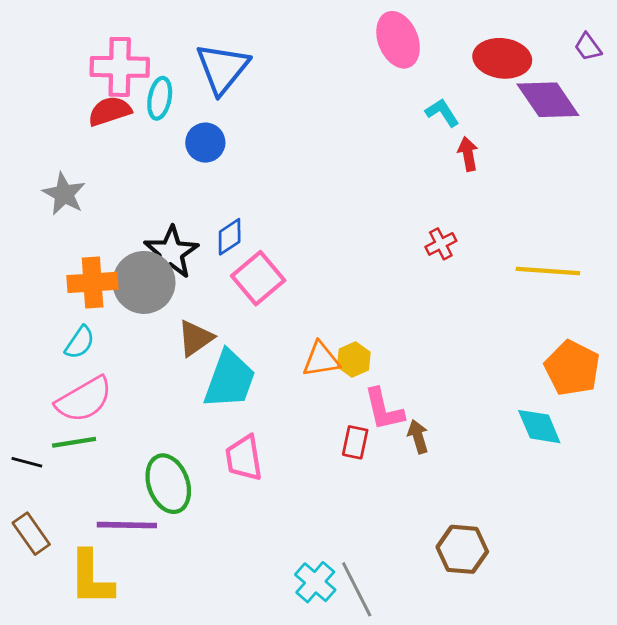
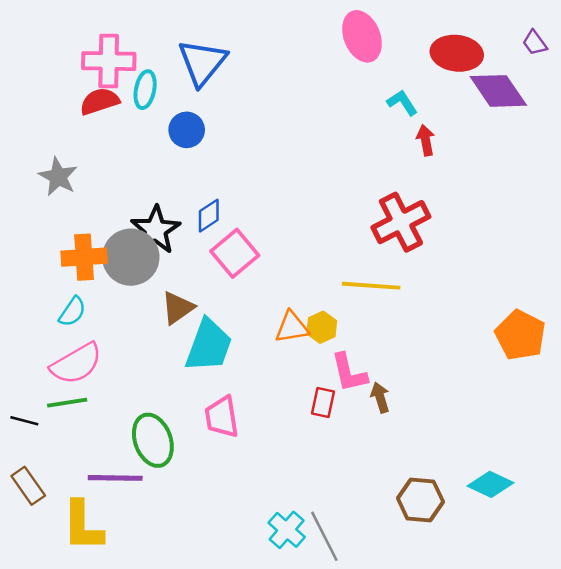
red cross: (441, 244) -> (401, 222), size x2.0
yellow line: (548, 271) -> (371, 286), moved
cyan diamond: (539, 427) -> (491, 484), moved, turned -42

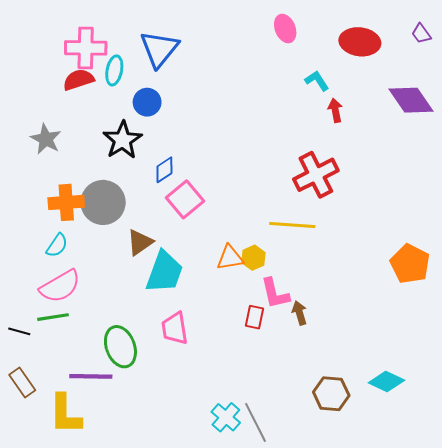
pink ellipse: (362, 36) -> (285, 29), size x0.7
purple diamond: (498, 91) -> (411, 100), moved
black star: (155, 230) -> (123, 140), moved

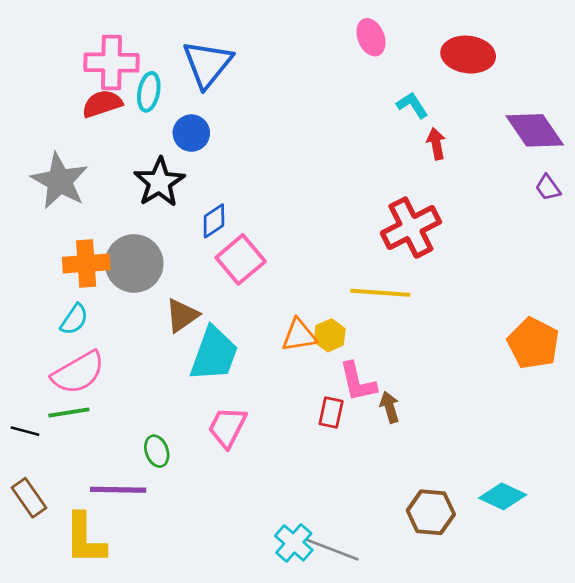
purple trapezoid: (421, 34) -> (548, 188), moved
gray star: (46, 139) -> (60, 181), size x1.4
pink trapezoid: (175, 328) -> (227, 427), turned 36
green ellipse: (120, 347) -> (157, 451), size x0.6
gray line: (256, 422) -> (332, 550), turned -42

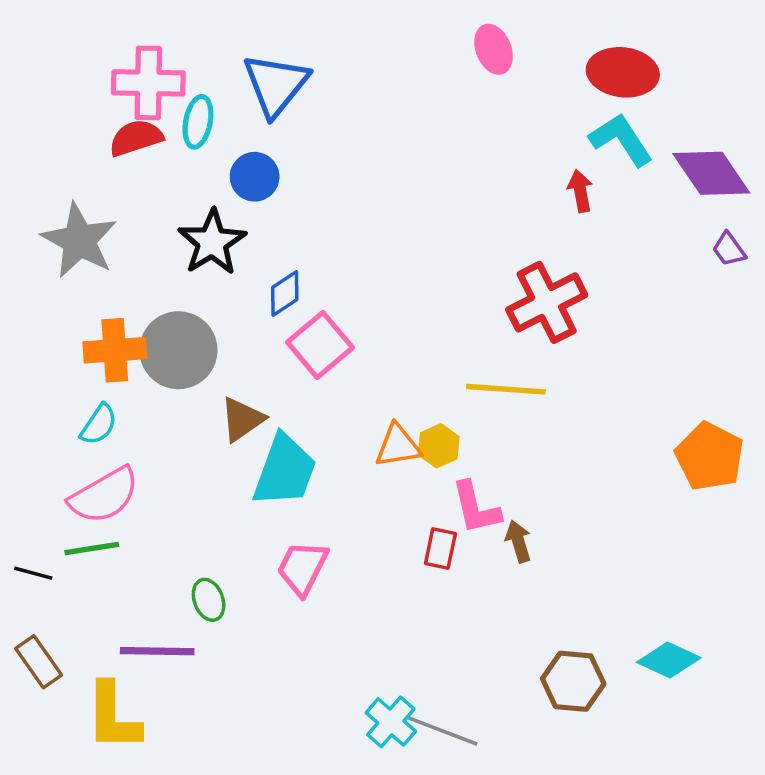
cyan L-shape: (412, 105) -> (621, 140), moved, size x1.5

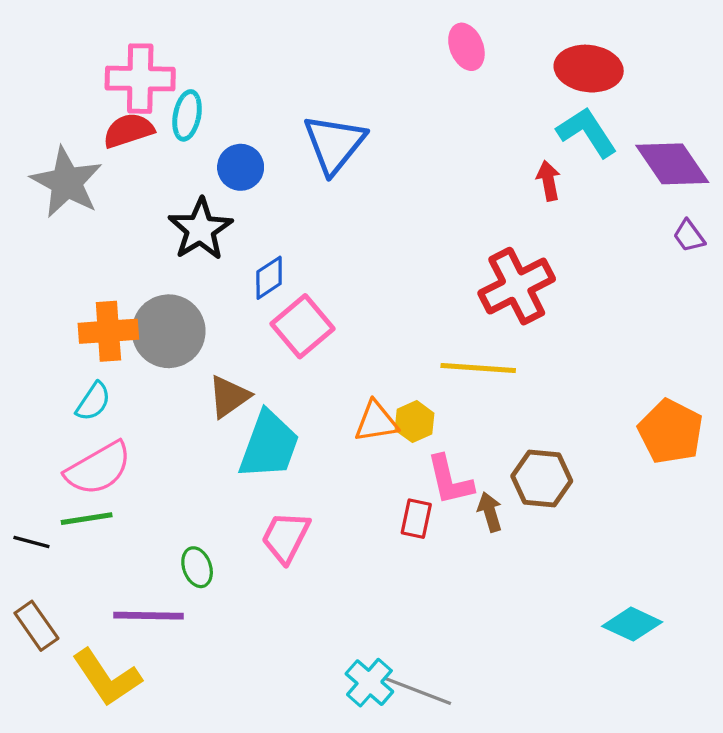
blue triangle: (276, 85) -> (334, 144), moved
gray star: (79, 240) -> (67, 182), moved
brown hexagon: (573, 681) -> (542, 478), moved
yellow L-shape: (113, 717) -> (107, 678), turned -34

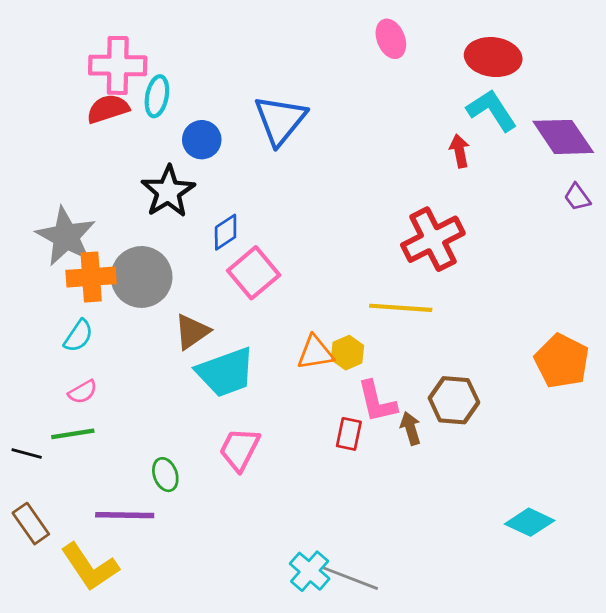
gray star: (67, 182) -> (66, 236), moved
cyan trapezoid: (269, 445) -> (226, 372), turned 50
pink semicircle: (98, 468) -> (83, 392), size x0.5

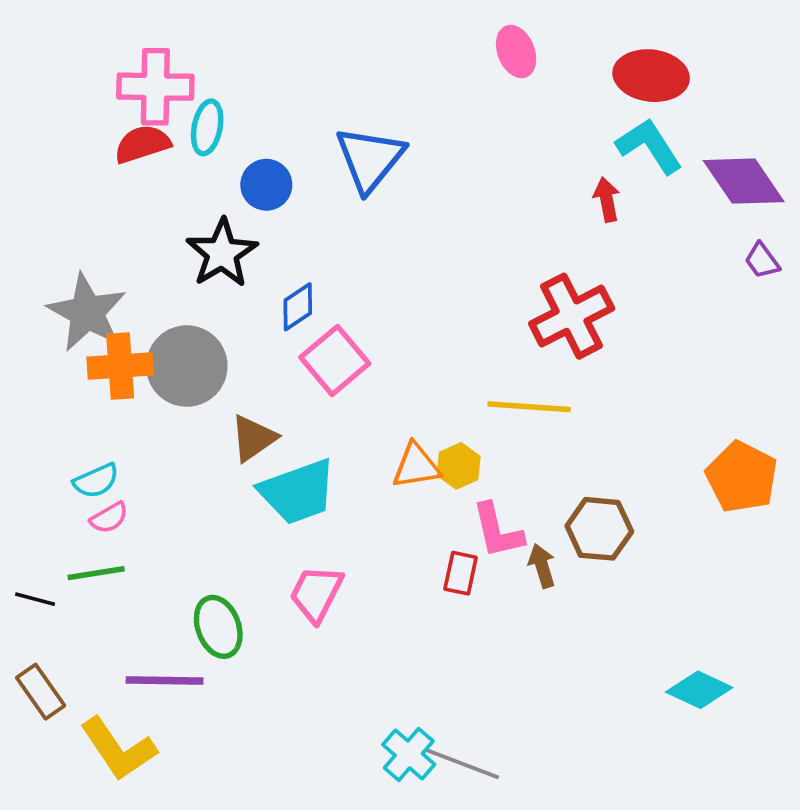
cyan semicircle: (78, 336) -> (96, 481), moved, turned 32
green ellipse: (165, 475) -> (218, 627), size x1.4

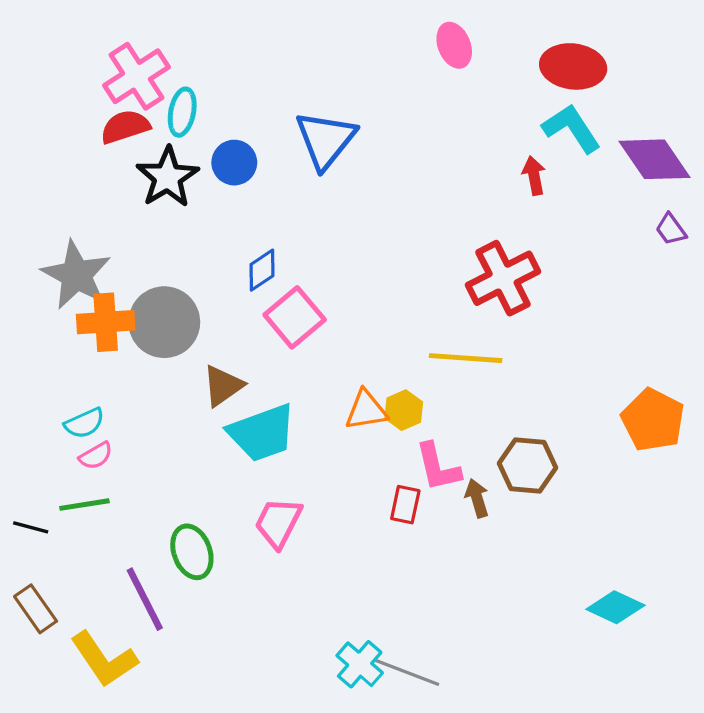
pink cross: (155, 87) -> (137, 76), turned -34
black star: (222, 253) -> (168, 177), moved
purple line: (165, 680) -> (145, 599), turned 62

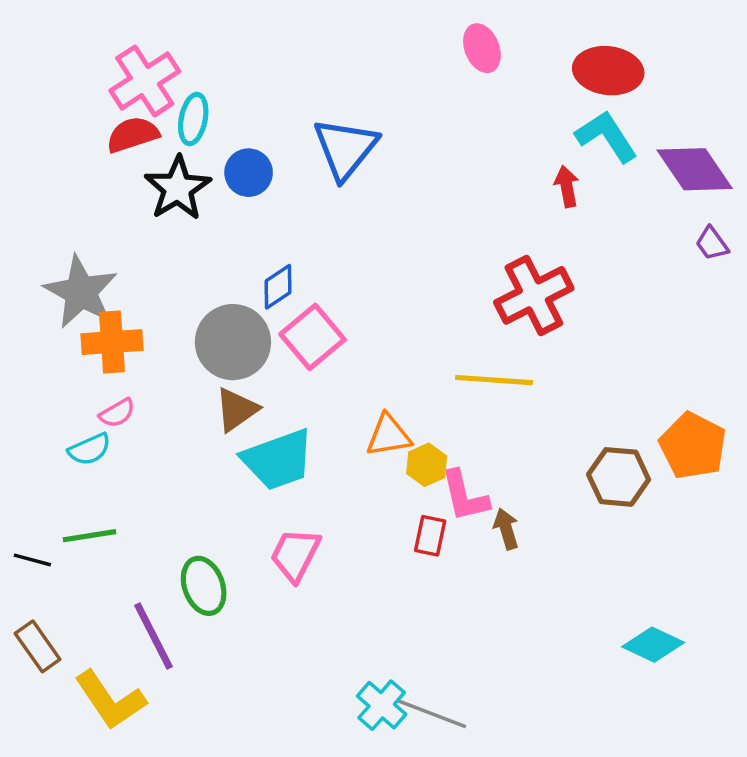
gray circle: (164, 322) -> (233, 342), moved
yellow hexagon: (404, 410) -> (427, 465), moved
pink semicircle: (96, 456) -> (117, 413), moved
brown hexagon: (527, 466) -> (619, 477), moved

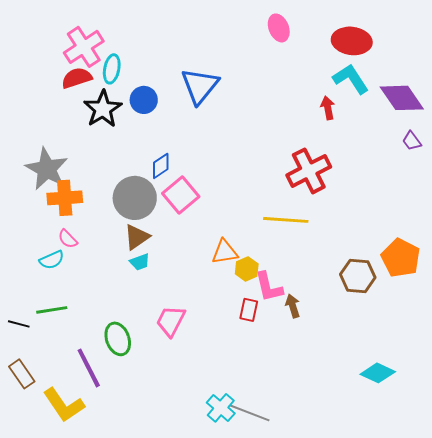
pink semicircle: (117, 413) -> (68, 239), turned 75
cyan trapezoid: (278, 460) -> (140, 262), moved, size x0.5

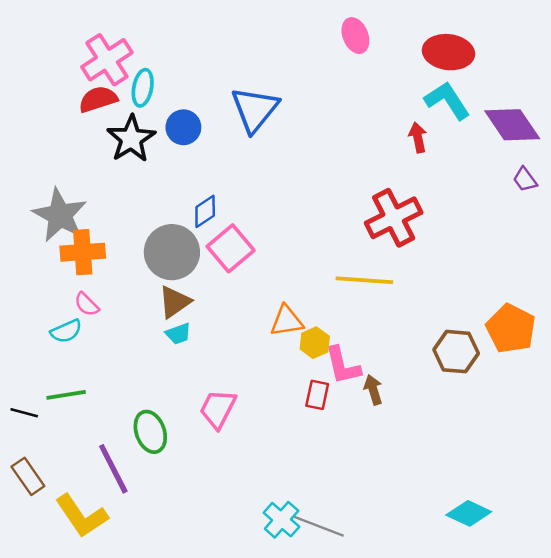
cyan diamond: (378, 373) -> (469, 513), moved

